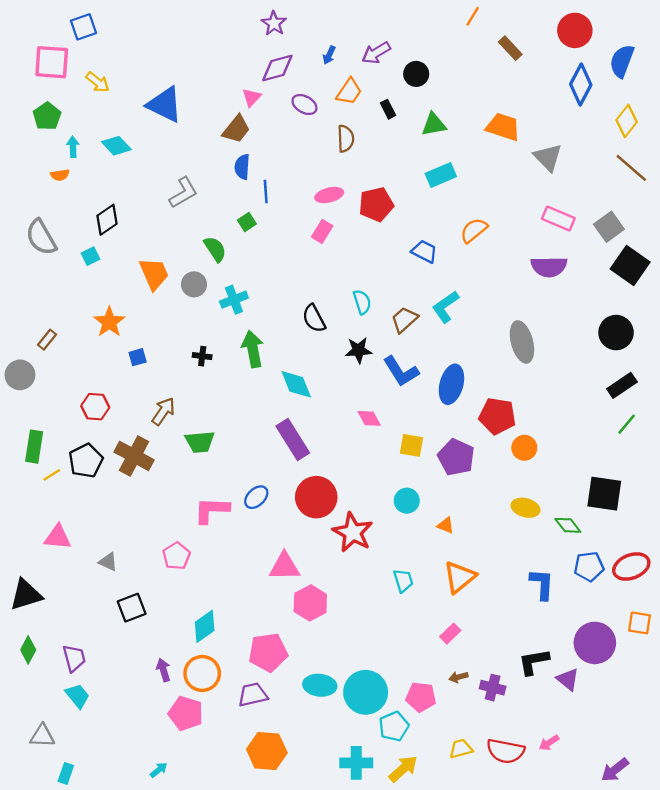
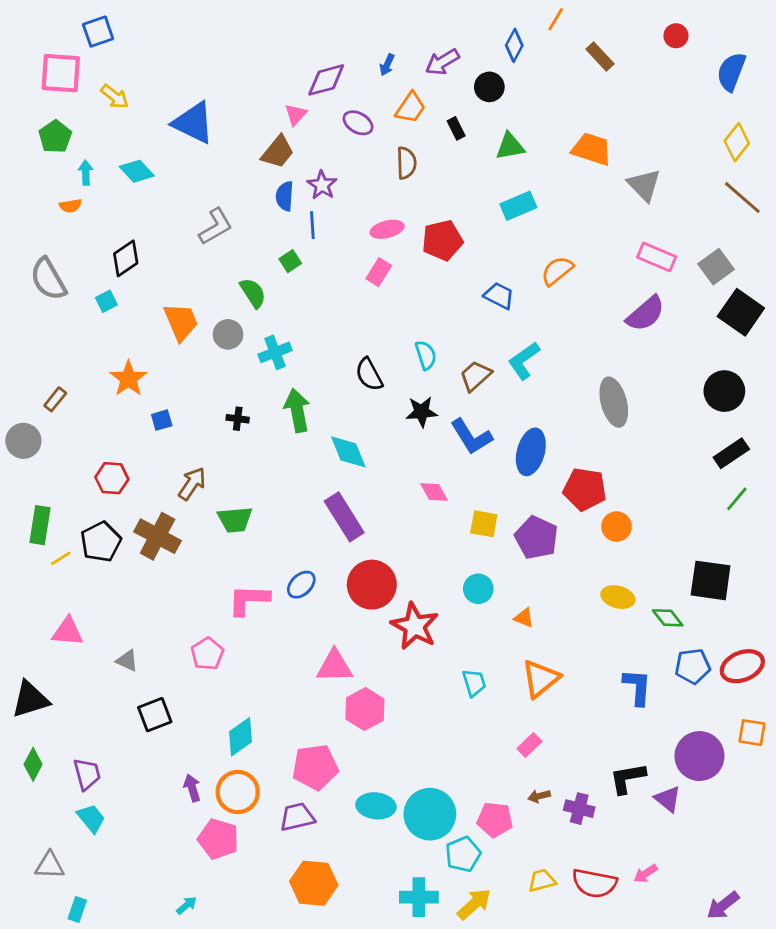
purple star: (274, 23) -> (322, 185), moved
red circle: (575, 30) -> (676, 36), size x0.6
blue diamond: (581, 85) -> (514, 45), moved, size x0.7
purple semicircle: (549, 267) -> (646, 314), turned -40

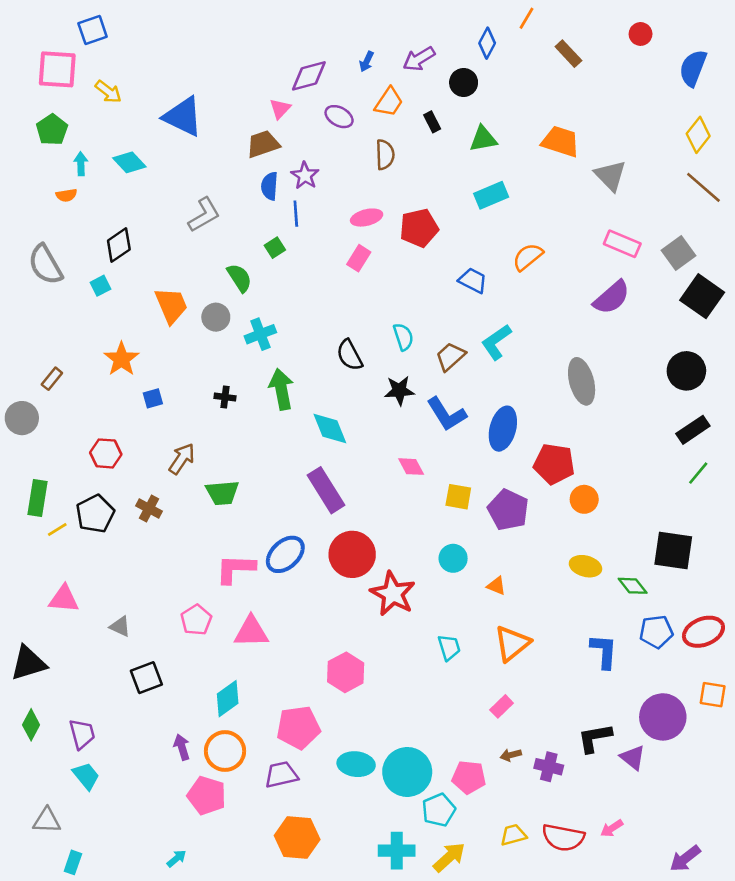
brown trapezoid: (278, 152) -> (263, 144), turned -148
brown cross: (158, 536) -> (149, 509), size x0.6
blue ellipse: (301, 585) -> (285, 554), size x1.4
pink triangle: (334, 666) -> (251, 632), moved

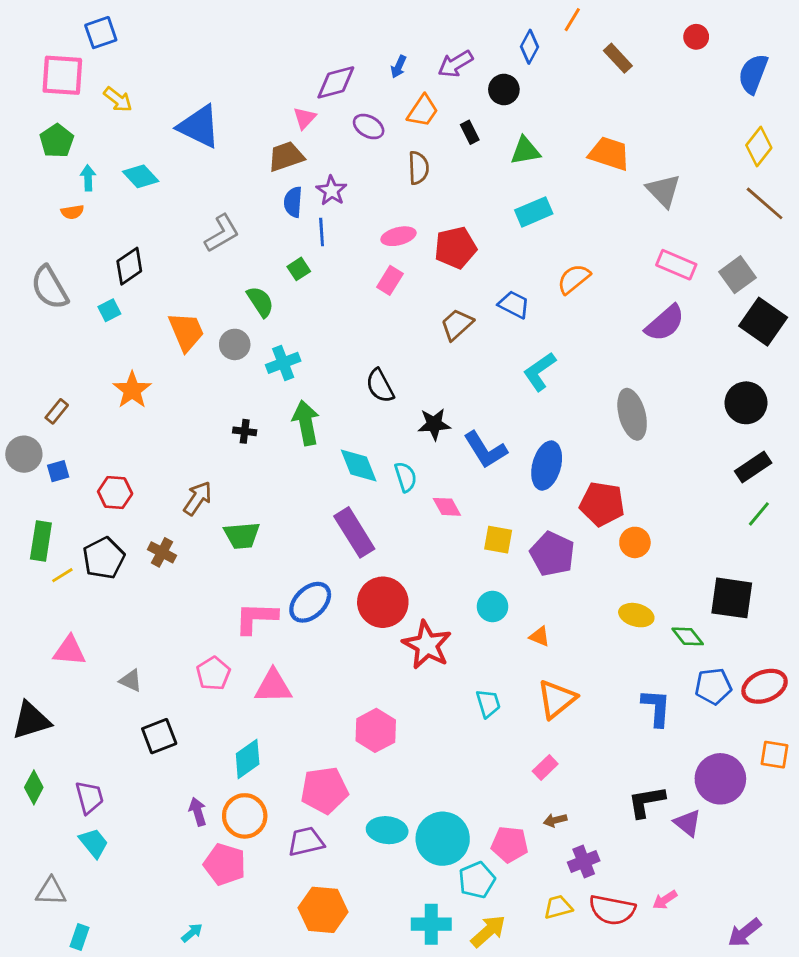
cyan semicircle: (403, 337) -> (406, 477), moved
brown trapezoid: (450, 356) -> (457, 325), moved
blue square: (153, 398) -> (58, 471), moved
purple cross: (549, 767) -> (584, 861), moved, turned -36

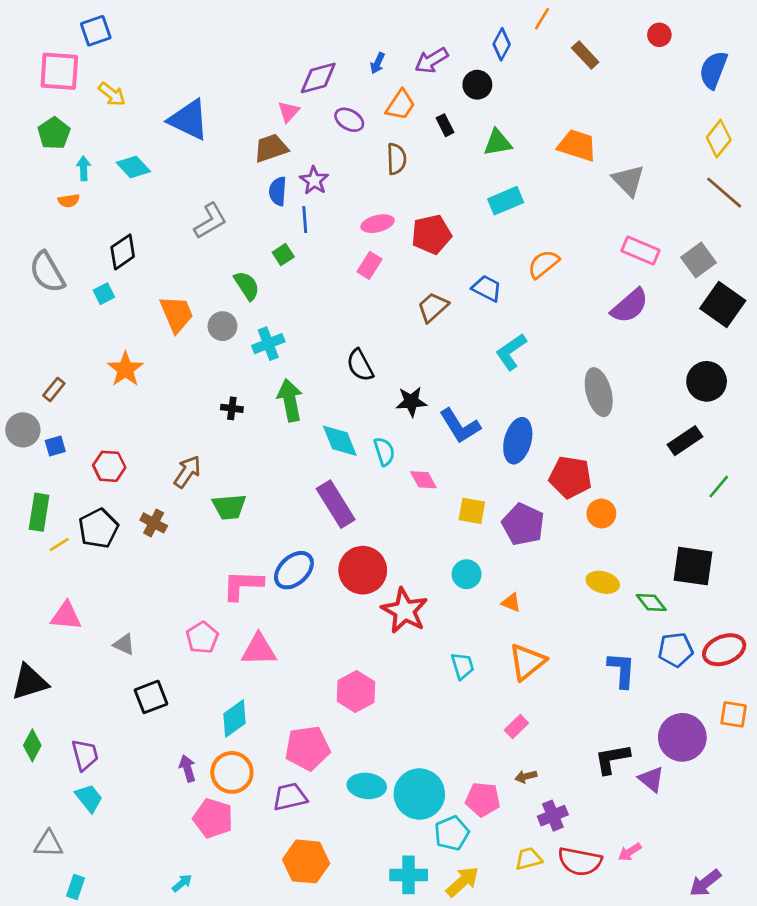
black rectangle: (753, 467) -> (685, 441), moved

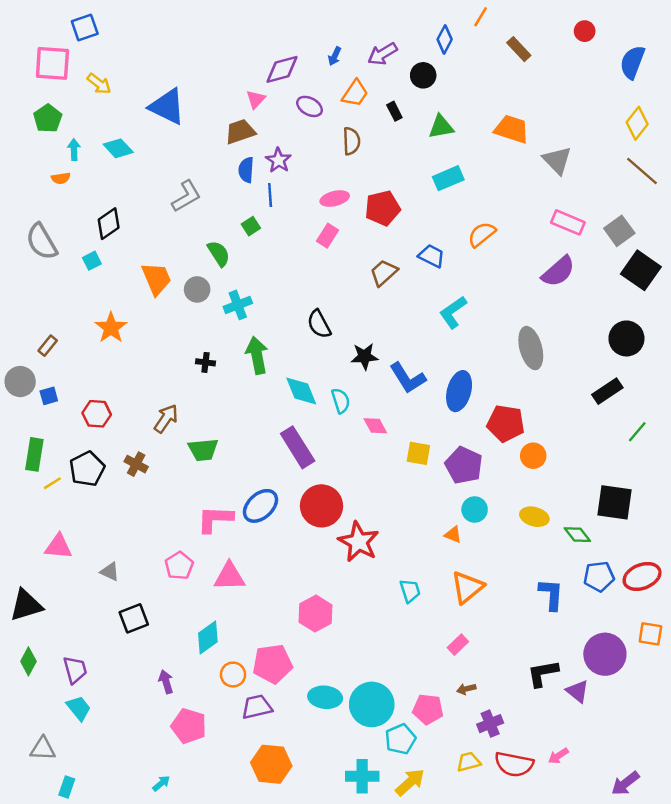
cyan circle: (467, 574) -> (475, 509), moved
orange circle: (232, 772) -> (233, 675), moved, size x0.7

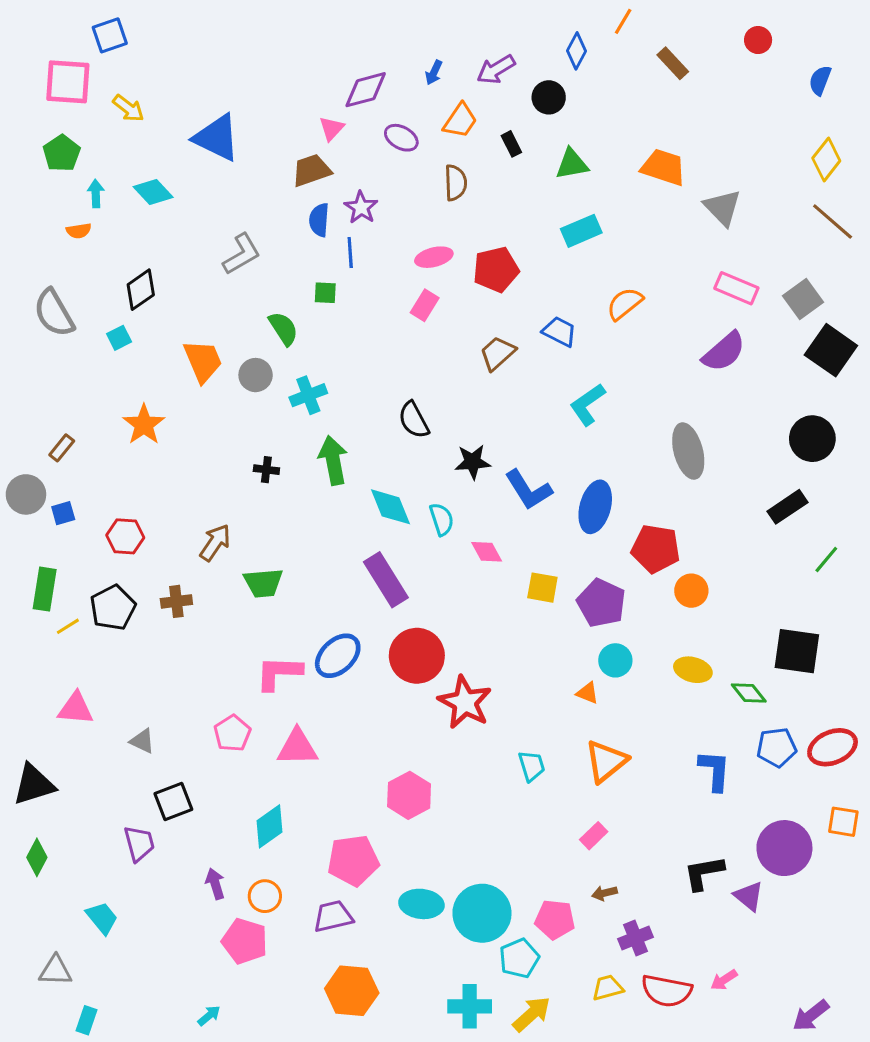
blue semicircle: (632, 62) -> (820, 80), size x0.7
green square: (251, 226) -> (325, 293), turned 36
brown cross: (136, 464) -> (176, 601), turned -35
purple trapezoid: (75, 670) -> (139, 843), moved
orange circle: (233, 675) -> (265, 896), moved

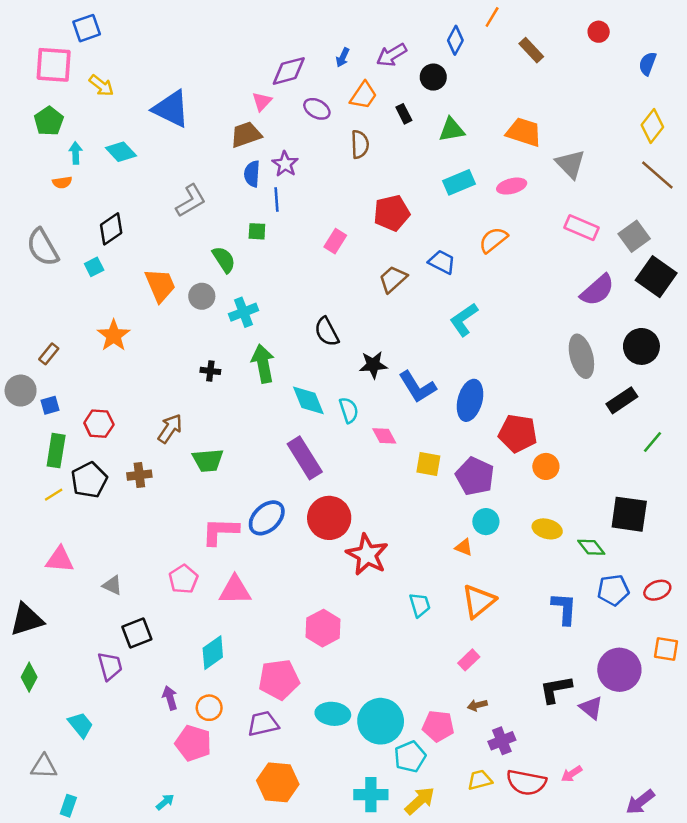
pink ellipse: (434, 257) -> (512, 186), moved
purple semicircle: (724, 352) -> (597, 290), moved
gray ellipse: (688, 451) -> (581, 356), moved
green rectangle: (45, 589) -> (56, 451), moved
red ellipse: (833, 747) -> (657, 590), size x0.7

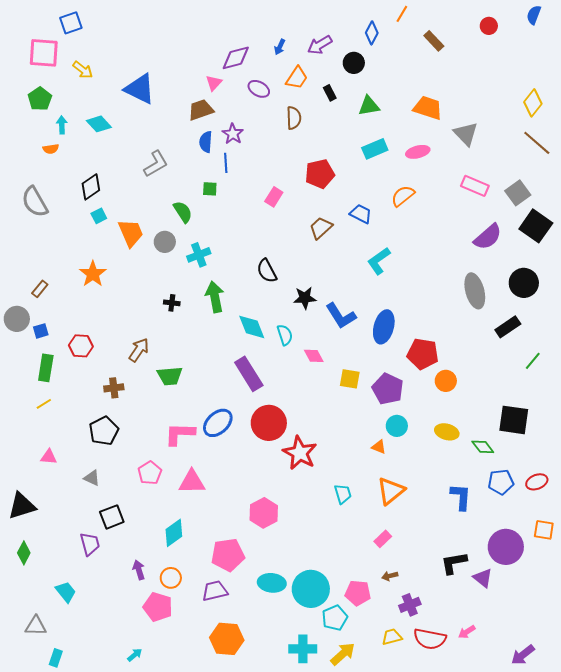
blue semicircle: (648, 64) -> (534, 15), moved
cyan square: (94, 267) -> (99, 216), moved
black pentagon: (89, 480) -> (104, 431), moved
pink triangle: (60, 560) -> (49, 457), size x0.7

